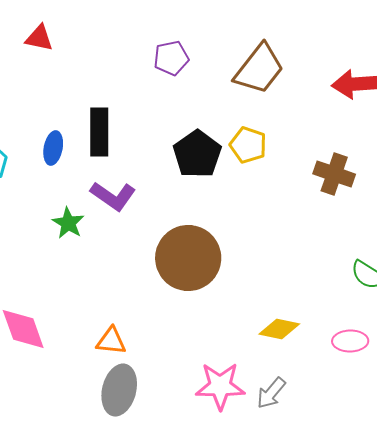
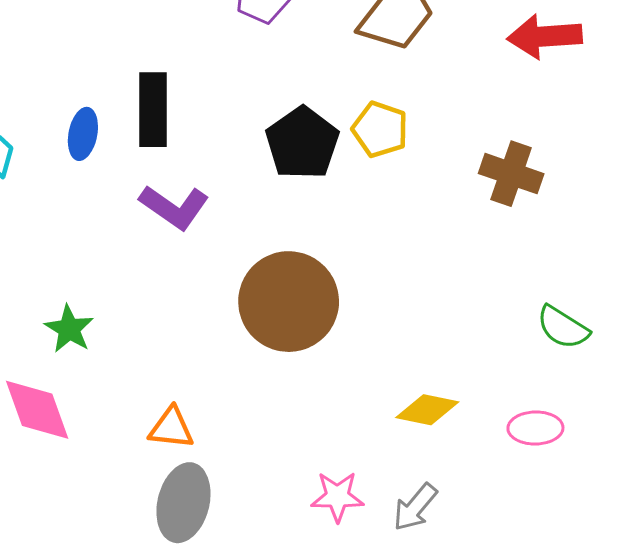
green star: (68, 223) -> (69, 329), moved
pink star: (220, 386) -> (337, 497), size x0.7

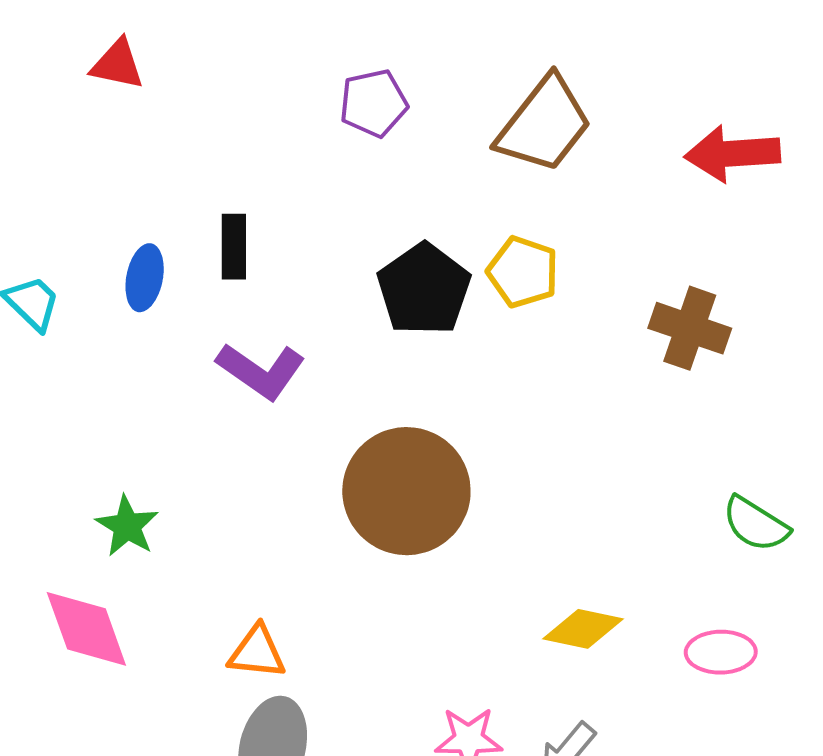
black rectangle: (153, 110) -> (234, 247), size x0.7

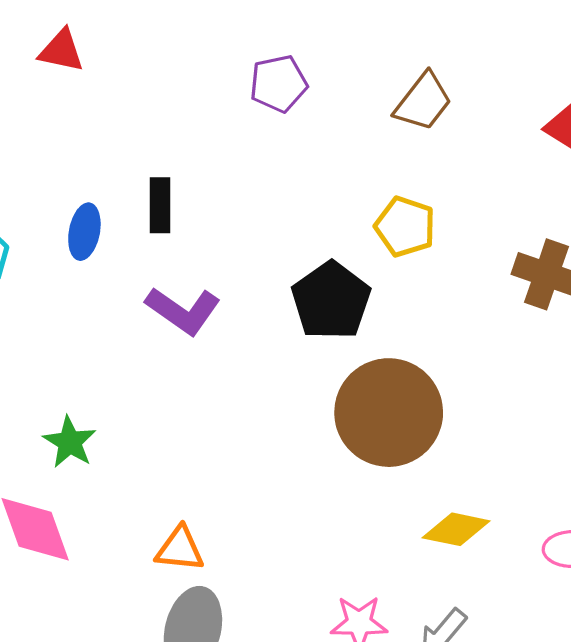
brown trapezoid: (544, 124) -> (423, 102), size x0.7
black pentagon: (424, 289) -> (331, 301), moved
brown circle: (406, 491) -> (389, 413), moved

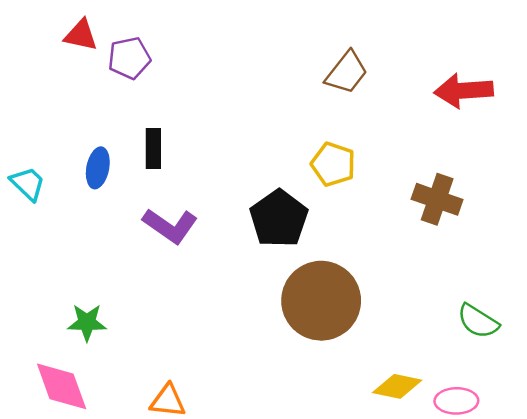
purple pentagon: (278, 84) -> (129, 58), moved
green star: (70, 442) -> (87, 322), turned -30
yellow diamond: (456, 529) -> (397, 386), moved

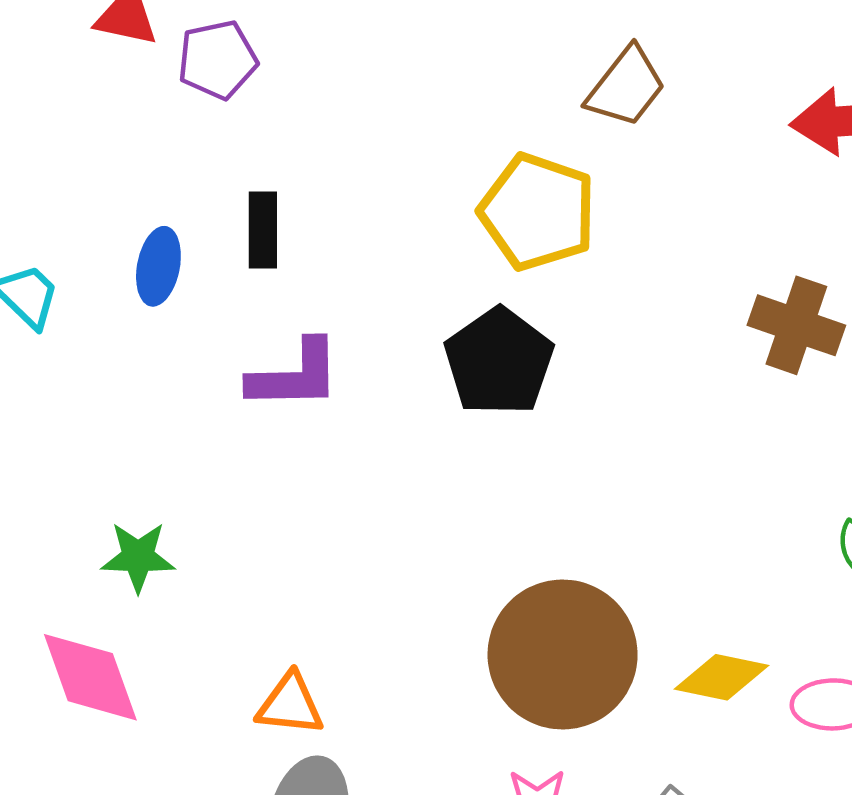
yellow pentagon: (333, 164) -> (538, 212), moved, size x1.4
purple L-shape: (170, 226) -> (295, 375), turned -36
brown circle: (321, 301) -> (563, 654), moved

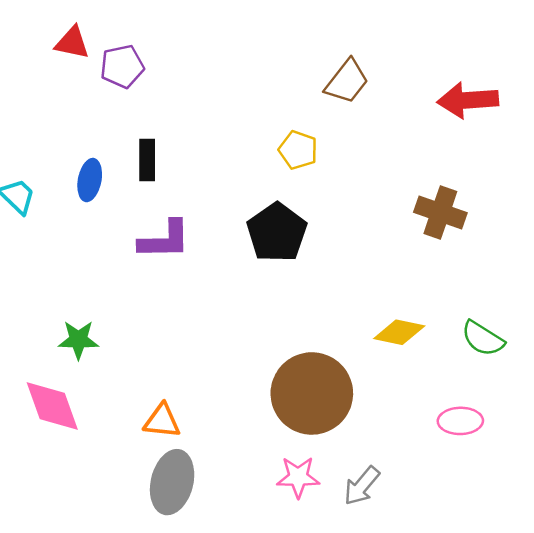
yellow pentagon: (538, 212) -> (298, 150), size x0.6
yellow diamond: (721, 677) -> (399, 332), moved

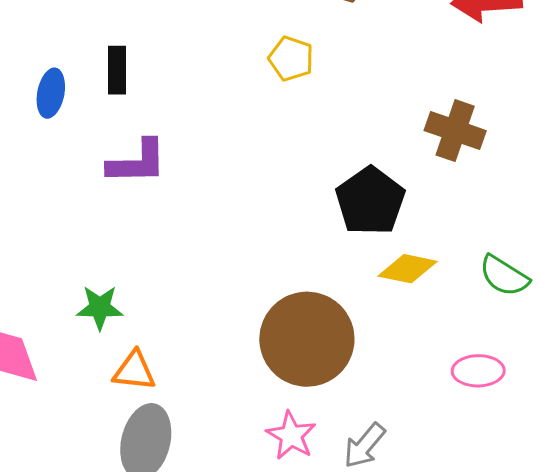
black pentagon: (277, 232) -> (370, 201), moved
green star: (78, 340) -> (100, 308), moved
pink star: (298, 477) -> (291, 436), turned 30

